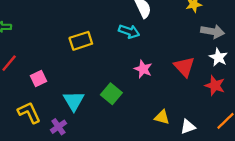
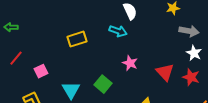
red triangle: (184, 67) -> (165, 72), moved

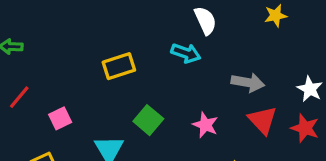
gray arrow: (189, 31) -> (248, 82), moved
pink star: (130, 63) -> (205, 125), moved
green square: (103, 84) -> (148, 120), moved

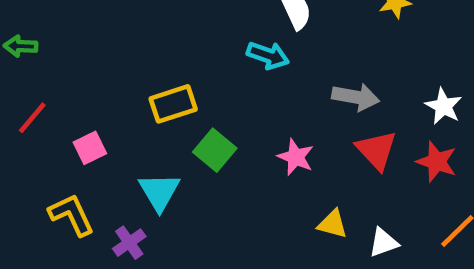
yellow rectangle: (119, 66) -> (173, 104), moved

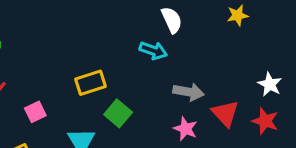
gray arrow: (356, 97) -> (189, 92), moved
pink star: (296, 157) -> (185, 129), moved

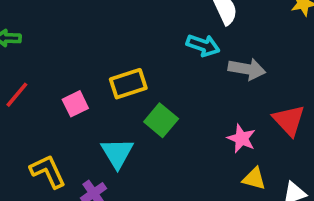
gray arrow: (189, 92) -> (247, 69), moved
pink square: (35, 112) -> (75, 104), moved

